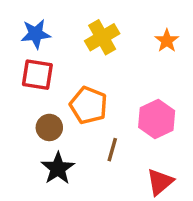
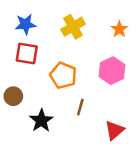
pink hexagon: (157, 119) -> (112, 71), moved
brown circle: (49, 127) -> (13, 96), moved

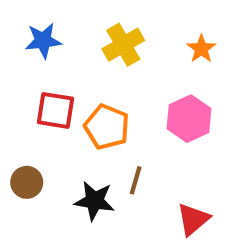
red square: (27, 54) -> (55, 110), moved
brown circle: (13, 96) -> (27, 182), moved
black star: (41, 121) -> (94, 201), moved, turned -30

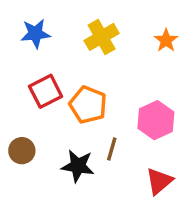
red square: (55, 110) -> (46, 91), turned -36
pink hexagon: (189, 119) -> (156, 120), moved

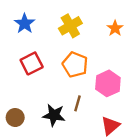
blue star: (35, 34) -> (25, 23), turned -30
orange pentagon: (88, 105) -> (75, 65), moved
brown circle: (22, 151) -> (15, 117), moved

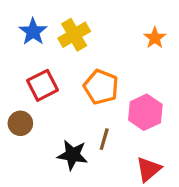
yellow cross: (70, 26) -> (74, 35), moved
brown circle: (15, 117) -> (20, 123), moved

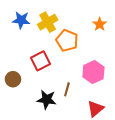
blue star: (33, 32) -> (21, 20), turned -30
red square: (43, 85) -> (40, 61), moved
orange pentagon: (101, 87) -> (67, 40), moved

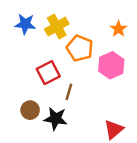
pink hexagon: (93, 72) -> (111, 65), moved
brown circle: (13, 79) -> (30, 110), moved
brown line: (67, 89) -> (69, 92), moved

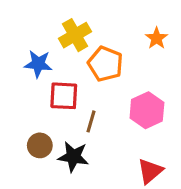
blue star: (25, 24) -> (38, 64), moved
pink hexagon: (111, 65) -> (147, 110), moved
red square: (48, 73) -> (64, 96), turned 30

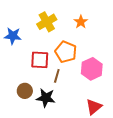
orange star: (157, 38) -> (81, 22), moved
blue star: (38, 64) -> (13, 36), moved
orange pentagon: (105, 64) -> (66, 52), moved

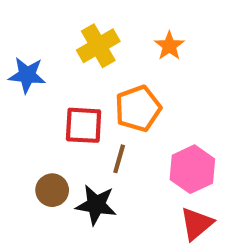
orange pentagon: (66, 52) -> (138, 109), turned 30
pink hexagon: (92, 69) -> (192, 169), moved

